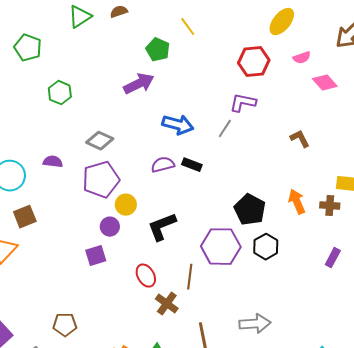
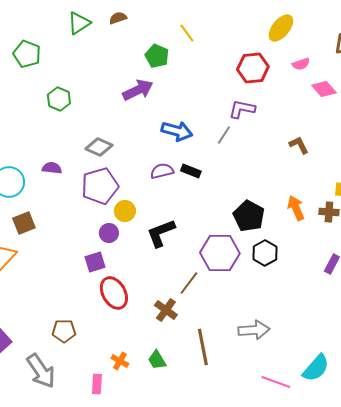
red ellipse: (146, 276) -> (114, 293), moved, size x1.4
brown line: (190, 277) -> (189, 283), turned 30

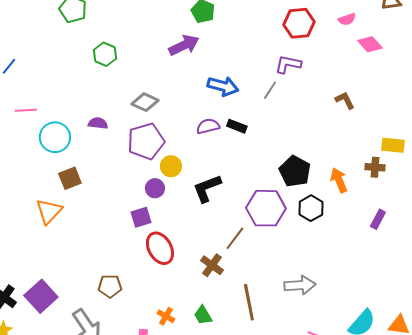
orange arrow: (296, 208) -> (339, 180), moved

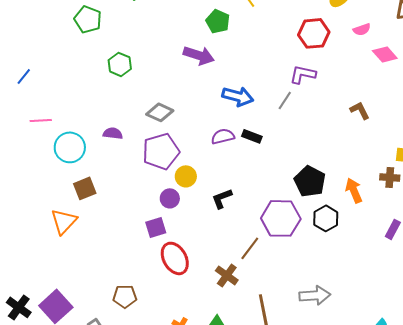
purple arrow: (184, 45) -> (199, 55), turned 44
black L-shape: (207, 188) -> (222, 198), size x0.7

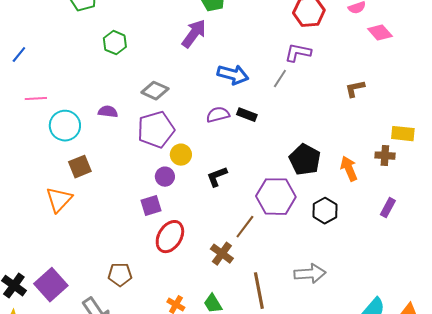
purple arrow: (199, 55) -> (194, 34), turned -72
brown L-shape: (360, 110) -> (355, 89), turned -75
black hexagon: (326, 218) -> (325, 211), moved
red ellipse: (175, 258) -> (170, 237), turned 60

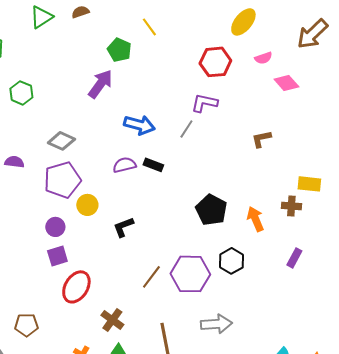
purple circle: (165, 177) -> (55, 227), moved
purple hexagon: (276, 197) -> (190, 274), moved
brown cross: (222, 254) -> (112, 320), moved

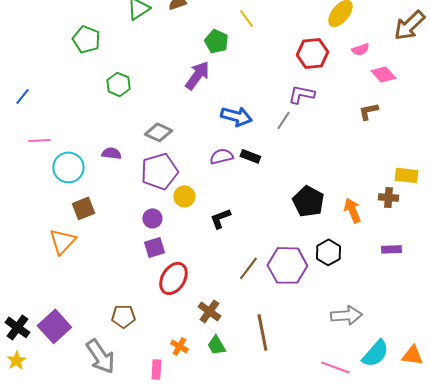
brown L-shape: (261, 139) -> (368, 111), moved
purple rectangle: (294, 258) -> (391, 249), turned 60
gray arrow: (216, 324) -> (346, 315), moved

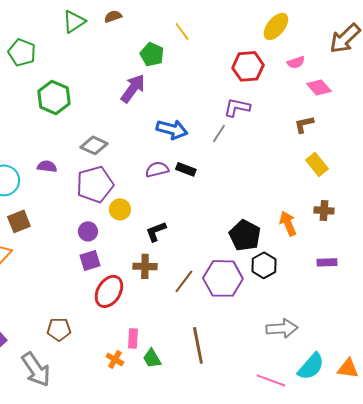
green hexagon: (118, 84) -> (54, 97), size x1.4
yellow rectangle: (406, 175) -> (317, 164), moved, turned 45
black pentagon: (308, 201) -> (245, 235), moved
brown cross: (209, 311) -> (145, 266), moved, turned -35
pink rectangle: (156, 369) -> (133, 338), moved

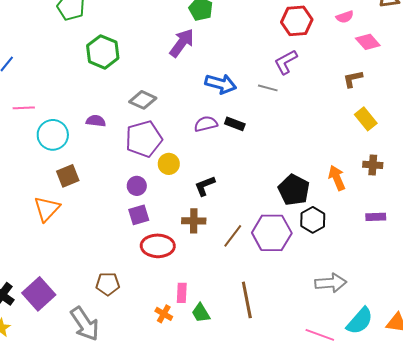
purple L-shape: (237, 107) -> (286, 62), turned -40
gray line: (219, 133) -> (268, 88), turned 72
red ellipse: (109, 291) -> (158, 246), turned 60

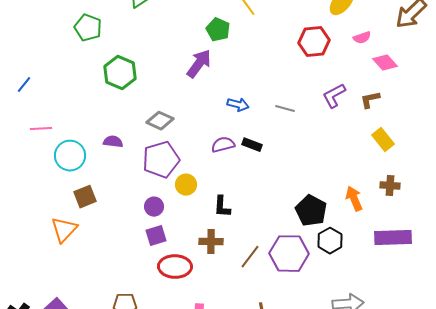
purple L-shape: (286, 62) -> (334, 96), moved
blue arrow: (221, 84) -> (238, 105), size x0.7
black L-shape: (205, 186) -> (222, 207), turned -65
purple rectangle: (376, 217) -> (393, 238), size x1.8

